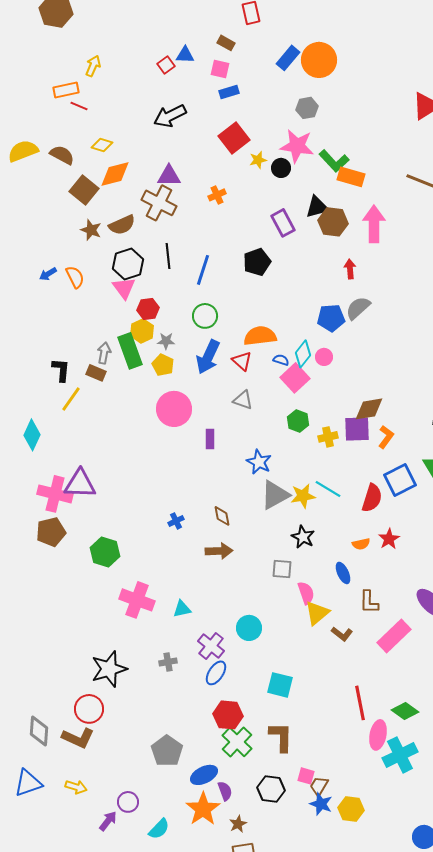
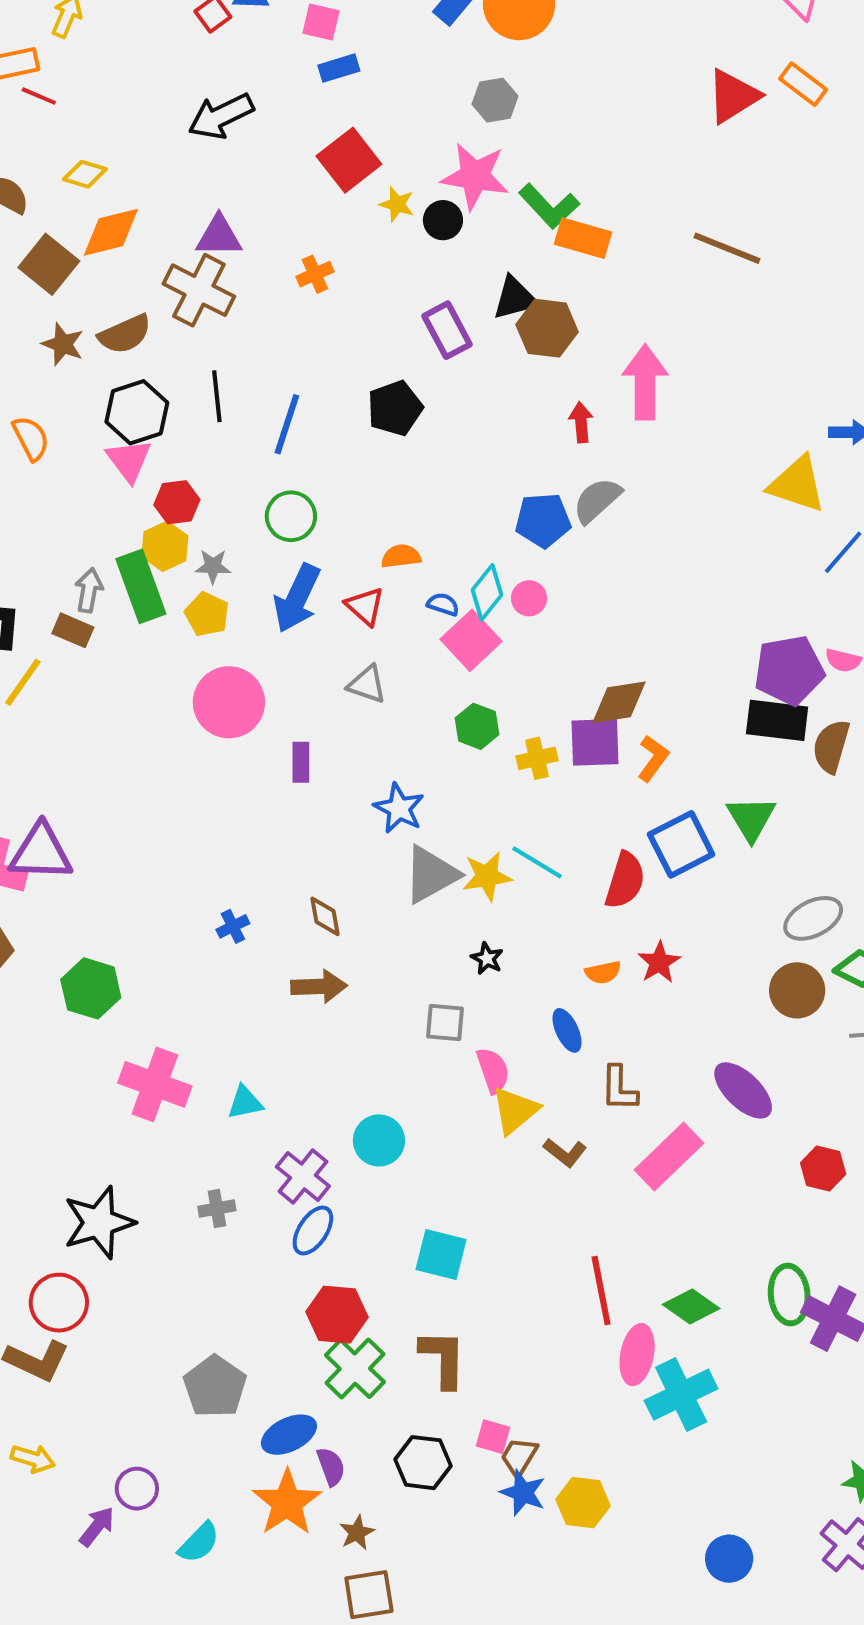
yellow star: (258, 160) -> (397, 204), turned 30
pink arrow: (374, 224) -> (645, 382), moved
orange semicircle: (260, 336) -> (401, 556), size x0.6
black star: (303, 537) -> (487, 958), size x0.7

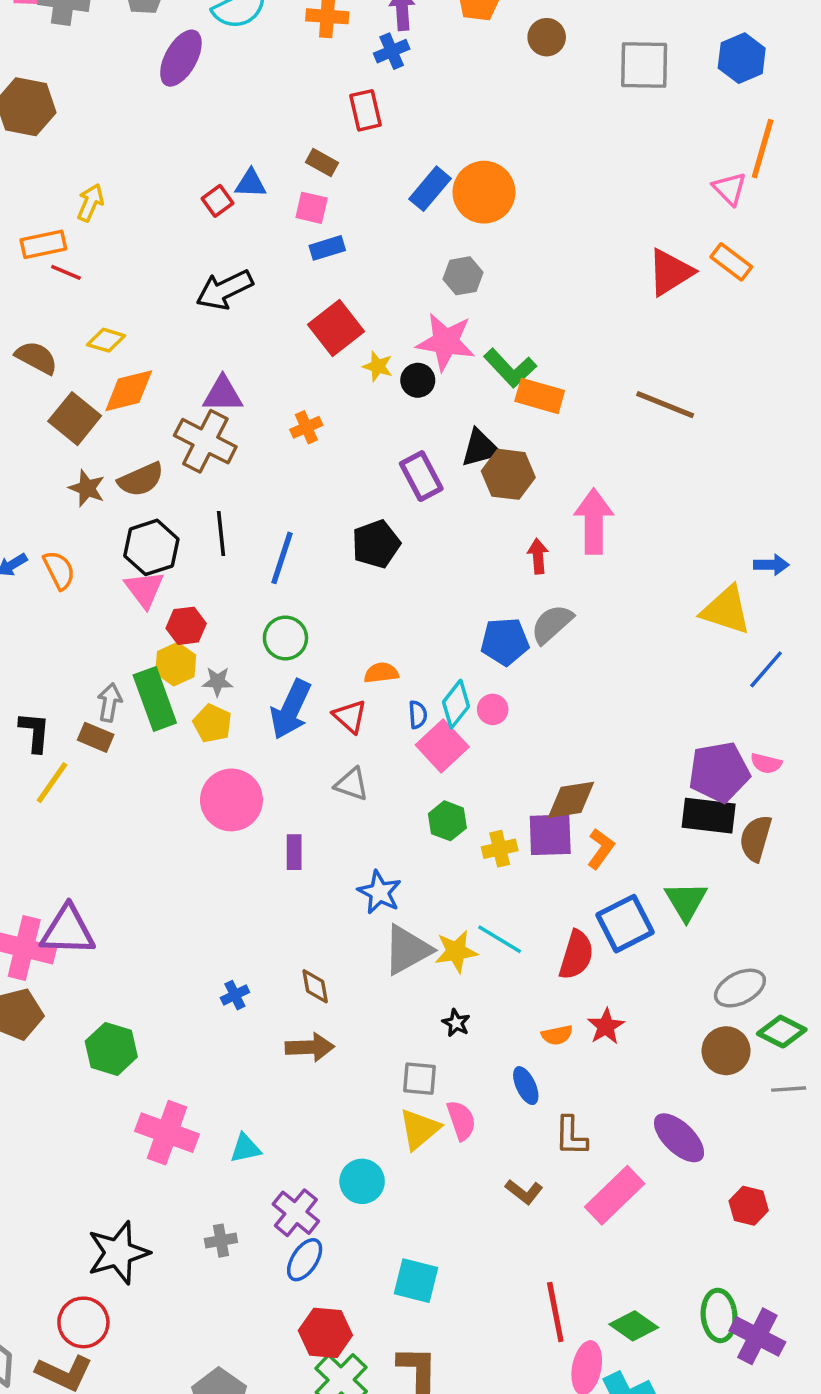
blue semicircle: (443, 604) -> (418, 715), turned 68
yellow triangle: (515, 1110) -> (420, 1129), moved

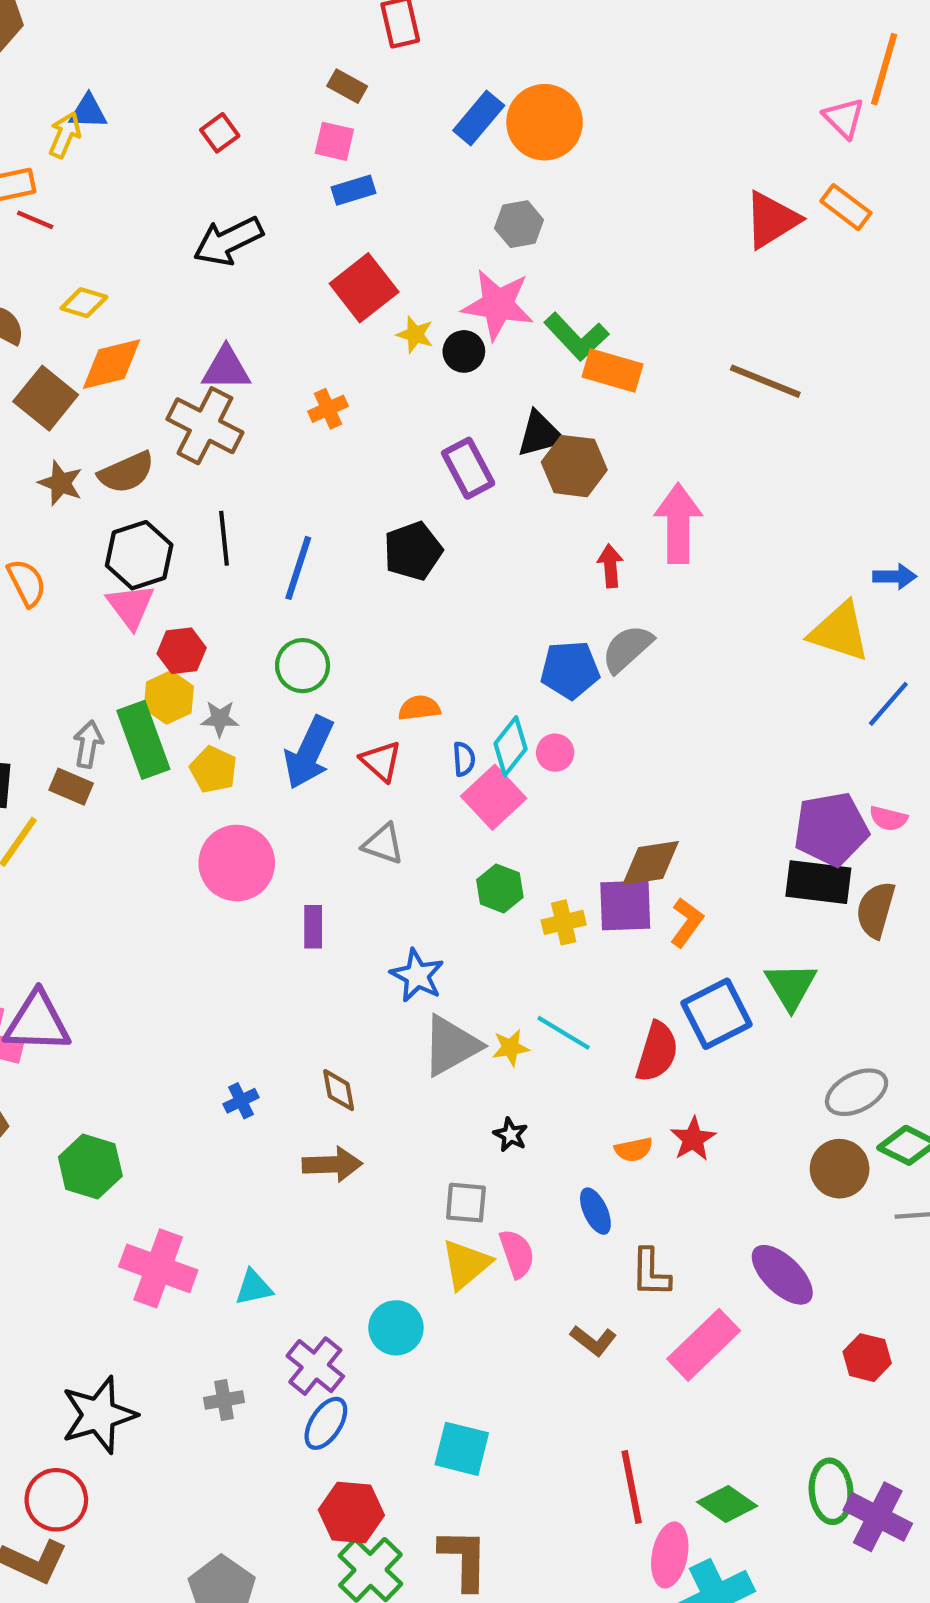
blue triangle: (251, 183) -> (88, 112), moved
yellow star: (456, 951) -> (511, 1048), size x0.7

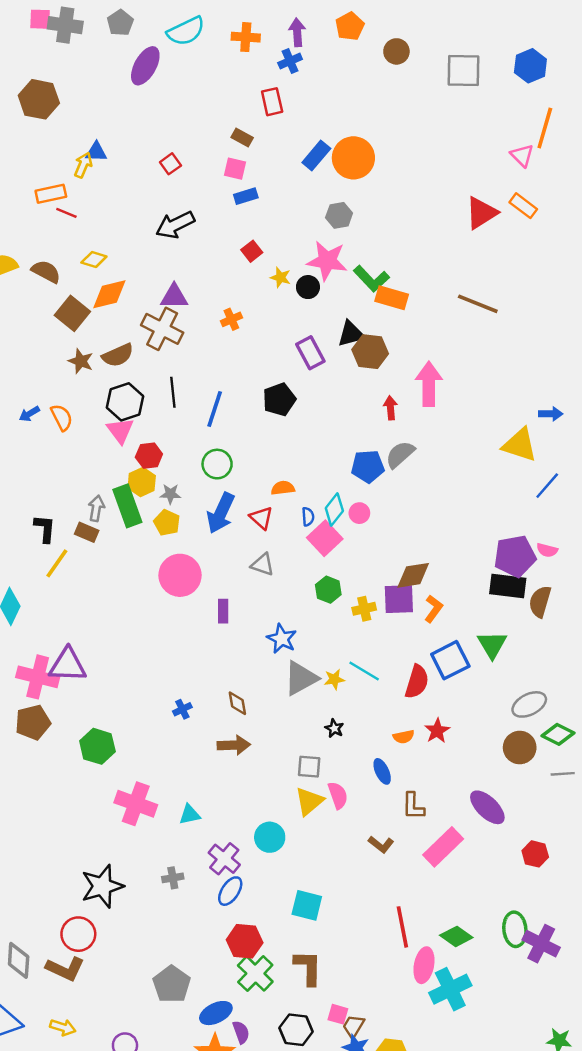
red square: (364, 288) -> (252, 251), size x0.6

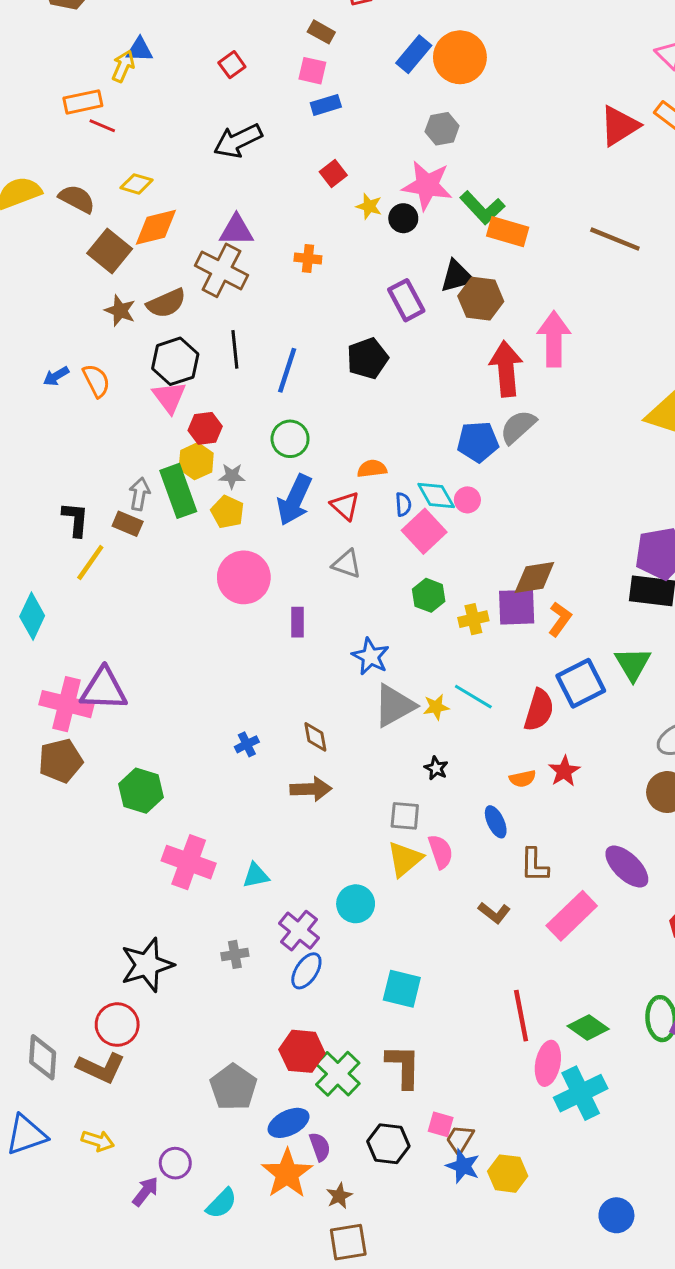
orange cross: (231, 319) -> (308, 258), turned 30
red arrow: (390, 408) -> (506, 369), size x1.8
cyan diamond: (334, 509) -> (436, 495), turned -68
red hexagon: (245, 941) -> (302, 1051), moved

